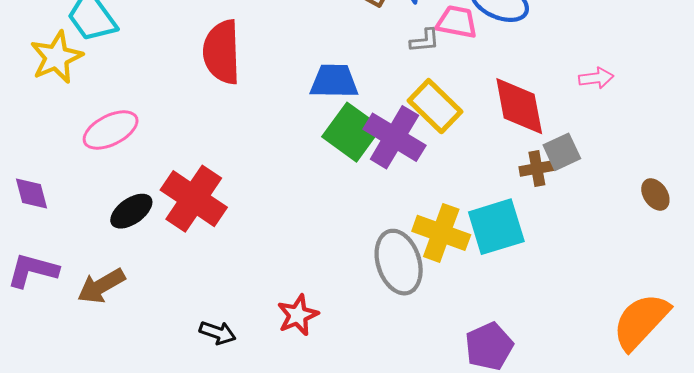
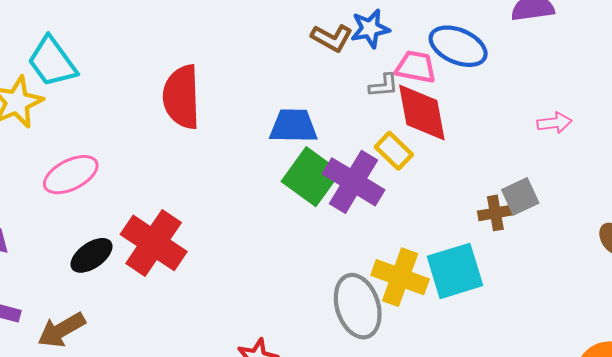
yellow rectangle: (435, 106) -> (394, 151), size x0.7
red diamond: (519, 106) -> (422, 112), moved

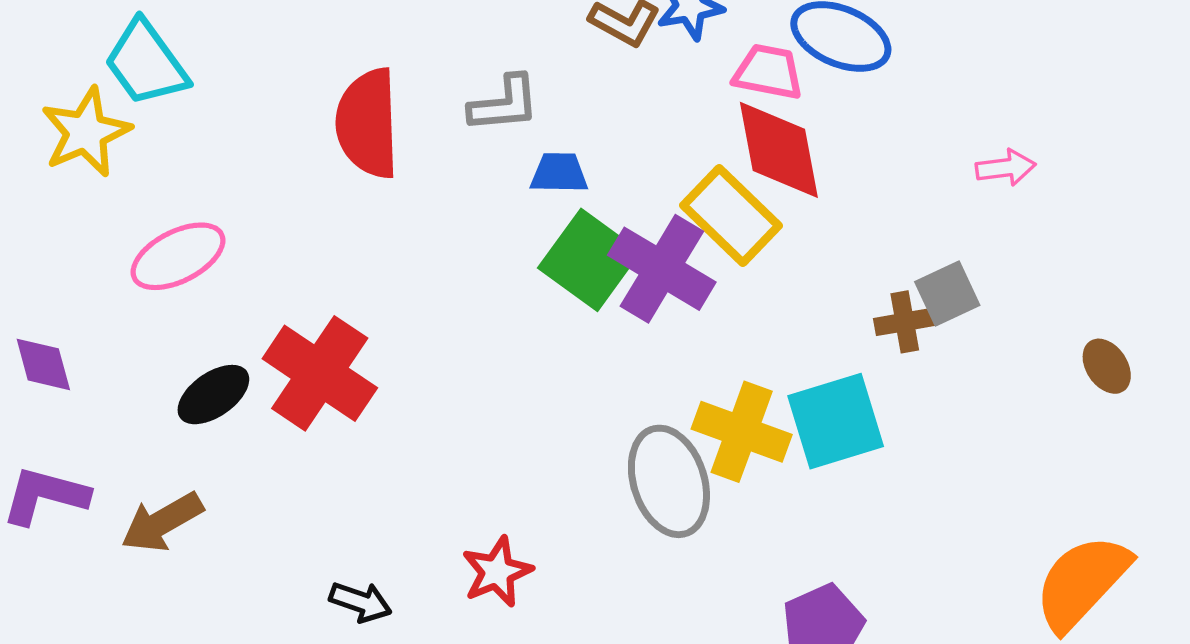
gray L-shape: (384, 86) -> (504, 104), moved, size x1.4
blue trapezoid: (293, 126) -> (559, 173), size x0.7
yellow rectangle: (394, 151) -> (731, 216), size x1.5

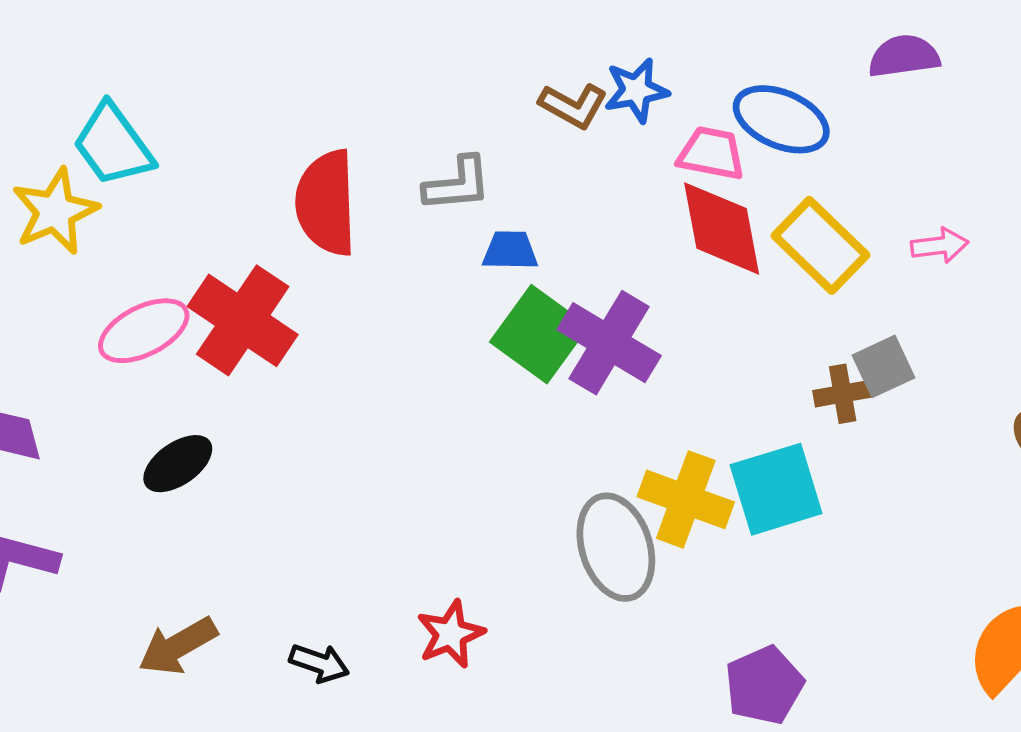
yellow rectangle: (731, 216) -> (820, 245), moved
red cross: (320, 373) -> (243, 320), moved
brown arrow: (162, 522) -> (178, 646), moved

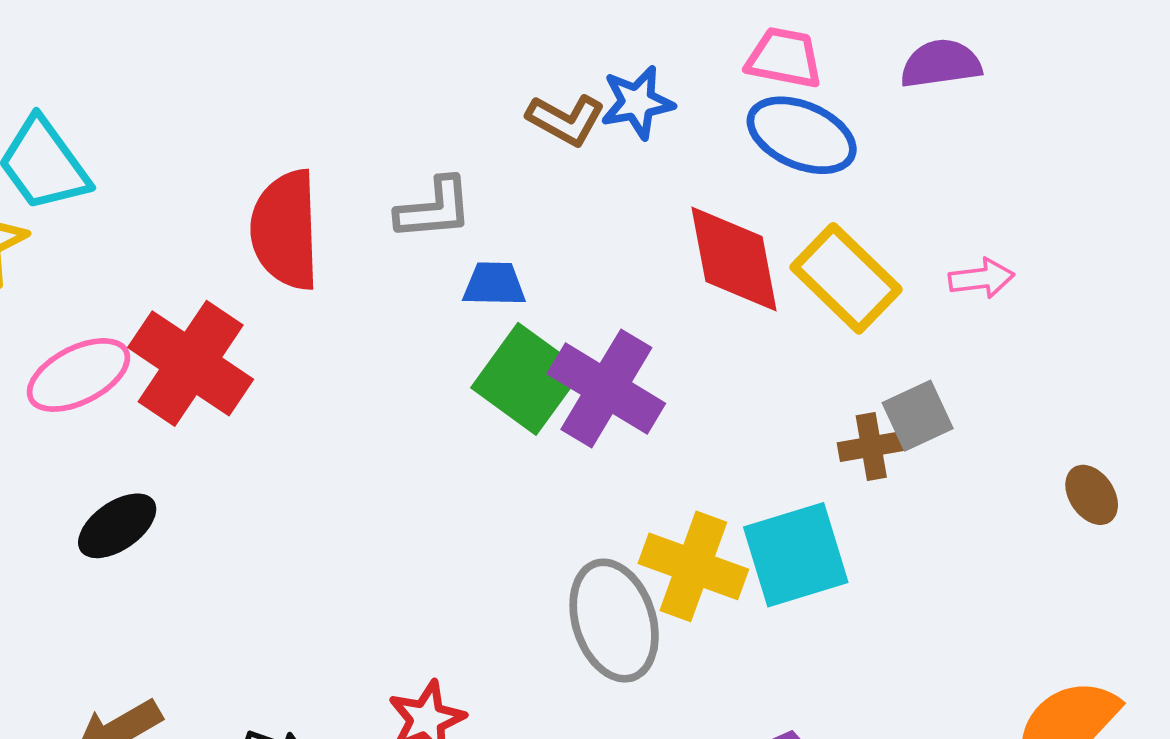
pink trapezoid: (711, 153) -> (784, 58), moved

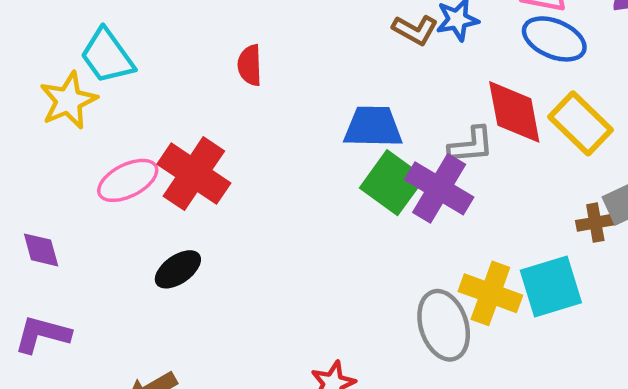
gray L-shape: (434, 209) -> (471, 145), moved
red semicircle: (285, 230) -> (250, 65), moved, size x0.6
blue trapezoid: (494, 284) -> (373, 127), size x1.6
black ellipse: (117, 526) -> (178, 269), moved

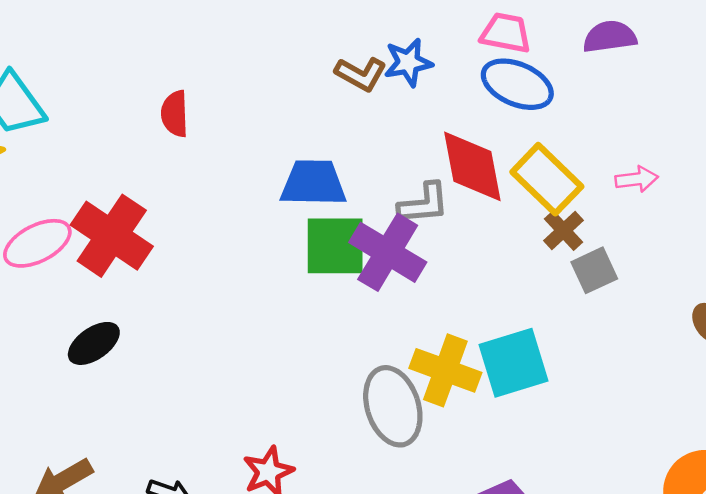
green square: (392, 183) -> (335, 246), turned -36
brown cross: (595, 223) -> (563, 231), moved, turned -33

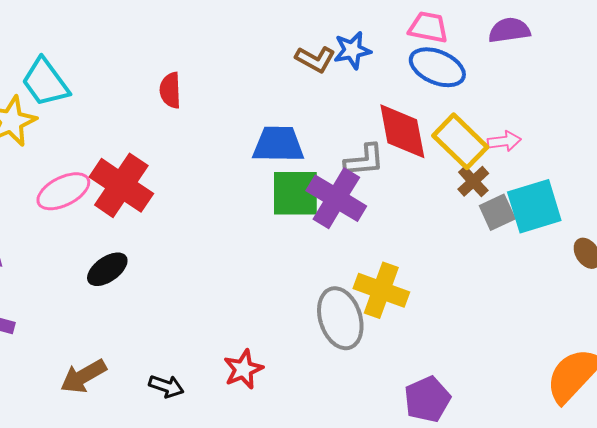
pink arrow: (637, 179) -> (504, 141), moved
cyan square: (513, 363) -> (534, 206), moved

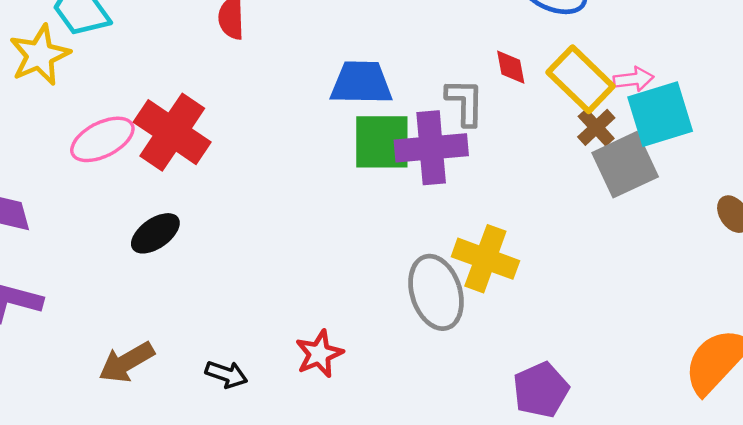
red diamond: (402, 131) -> (511, 67), size x0.5
gray L-shape: (364, 160) -> (465, 102), turned -84
purple cross: (336, 198) -> (431, 148), turned -36
cyan square: (534, 206) -> (660, 114), moved
gray square: (497, 212) -> (625, 165), size x1.5

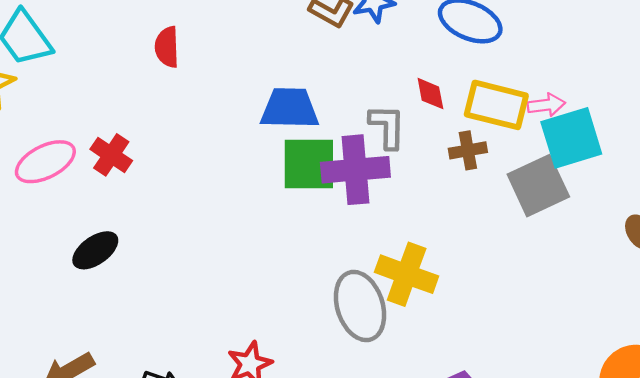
yellow rectangle: (581, 79) -> (496, 105), turned -30
brown cross: (596, 127) -> (468, 150), moved, turned 33
red cross: (172, 132) -> (111, 155), size x0.6

